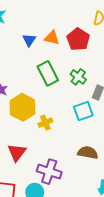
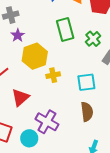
cyan square: (83, 111) -> (86, 82), moved
brown semicircle: (88, 153) -> (87, 112), turned 60

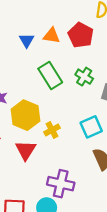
red triangle: (20, 97) -> (26, 150), moved

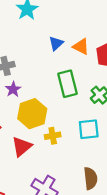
cyan square: (91, 127) -> (89, 129), moved

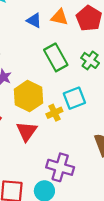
blue triangle: (56, 43) -> (34, 21), turned -35
cyan square: (89, 129) -> (74, 98), moved

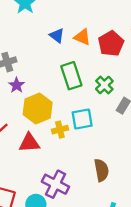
red triangle: (27, 131) -> (29, 143), turned 40

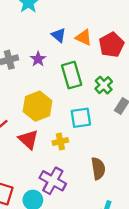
purple star: (17, 85) -> (38, 59), moved
yellow cross: (60, 130) -> (60, 142), moved
red triangle: (29, 143) -> (28, 139), turned 45

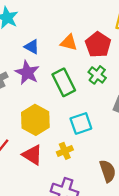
blue triangle: (59, 35) -> (32, 47), moved
purple star: (38, 59) -> (27, 73), size x1.5
green cross: (104, 85) -> (97, 75), moved

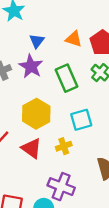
blue triangle: (32, 47) -> (37, 41), turned 35

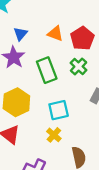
yellow cross: (64, 146) -> (54, 135), moved, turned -32

